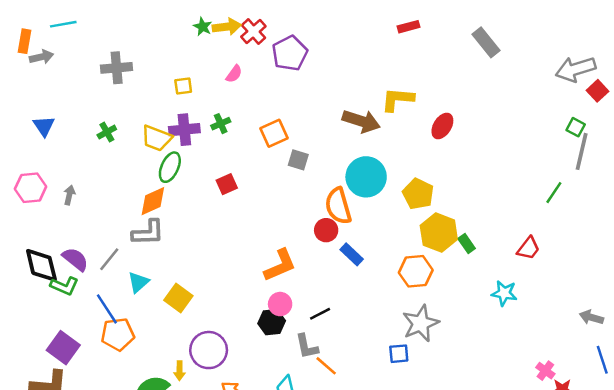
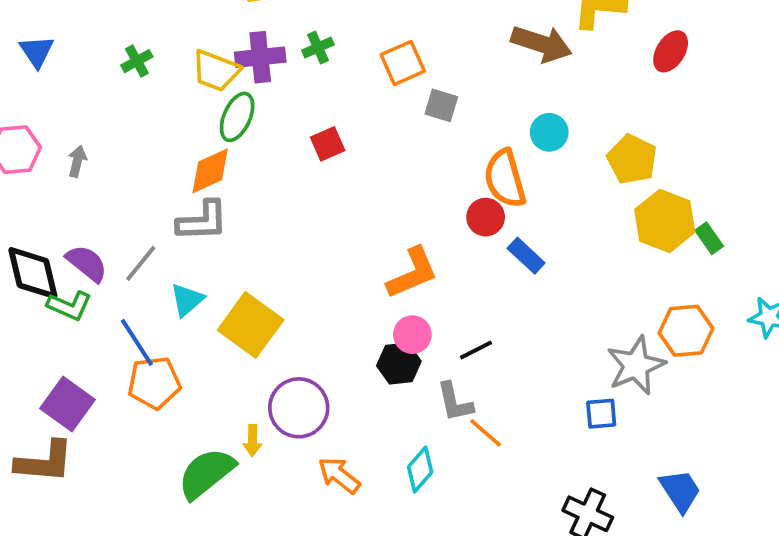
cyan circle: (366, 177) -> (549, 132), size x0.6
orange hexagon: (416, 271) -> (686, 331), moved
yellow square: (178, 298) -> (251, 325), size x1.4

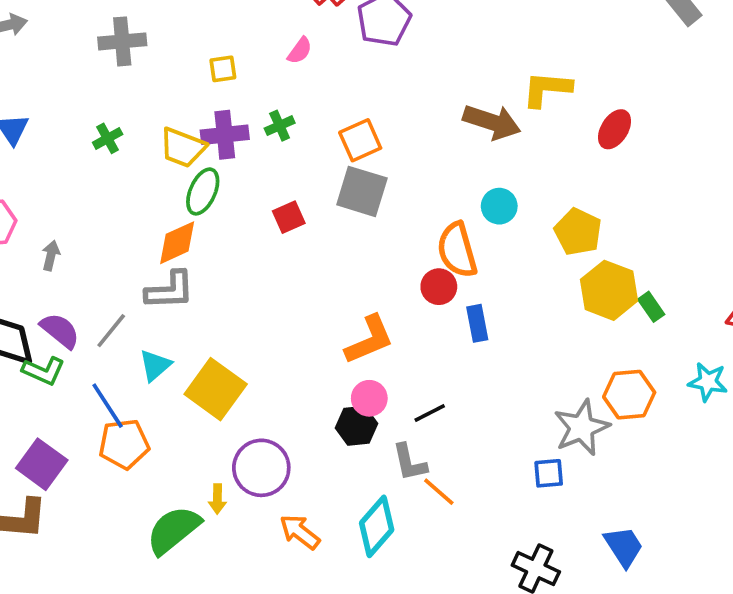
gray square: (441, 105) -> (362, 191), moved, size x1.6
gray arrow: (77, 161) -> (51, 256), moved
blue rectangle: (526, 256) -> (477, 323), turned 36
cyan diamond: (420, 469) -> (377, 526), size x1.4

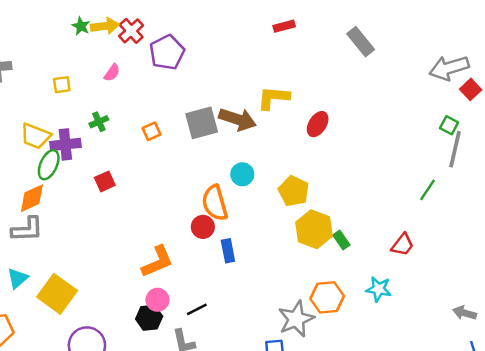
purple cross: (225, 135) -> (65, 144), moved
orange square: (360, 140) -> (151, 131), size x0.7
gray square: (362, 191) -> (202, 123), moved, turned -32

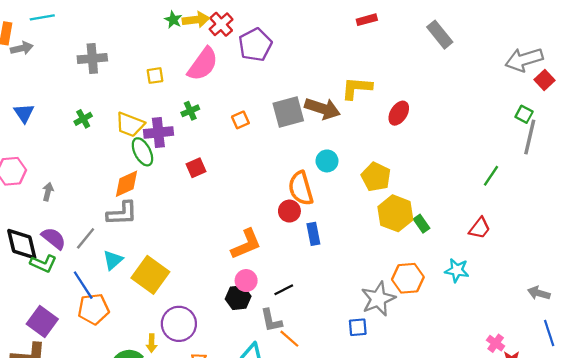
pink semicircle: (112, 73) -> (203, 64), size x2.0
green ellipse: (49, 165) -> (142, 152), turned -52
green line: (428, 190) -> (491, 176), moved

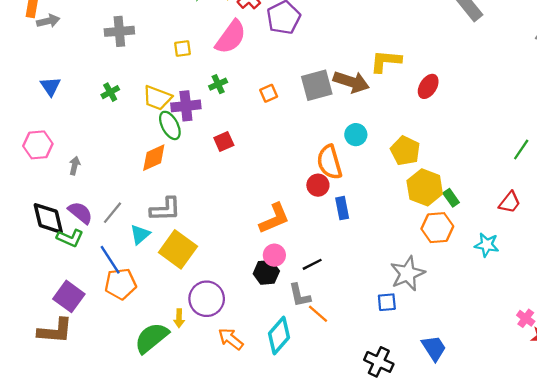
gray L-shape: (122, 213) -> (165, 209), moved
orange hexagon: (408, 278) -> (437, 228), moved

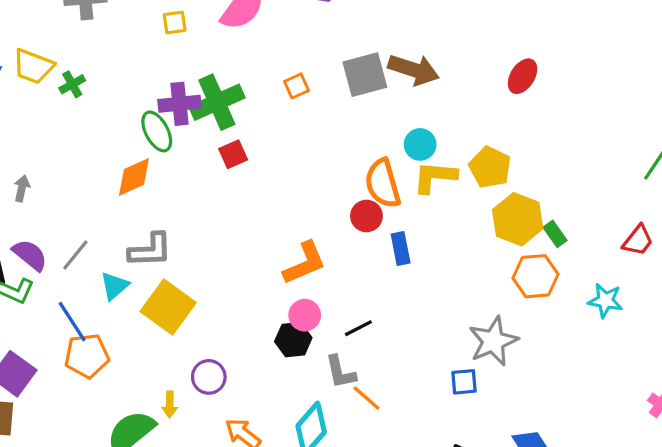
yellow L-shape: (386, 61) -> (435, 177), moved
green cross: (218, 84) -> (217, 102), moved, size x2.0
yellow trapezoid: (157, 98) -> (33, 66), moved
purple circle: (207, 299) -> (209, 377), size x0.7

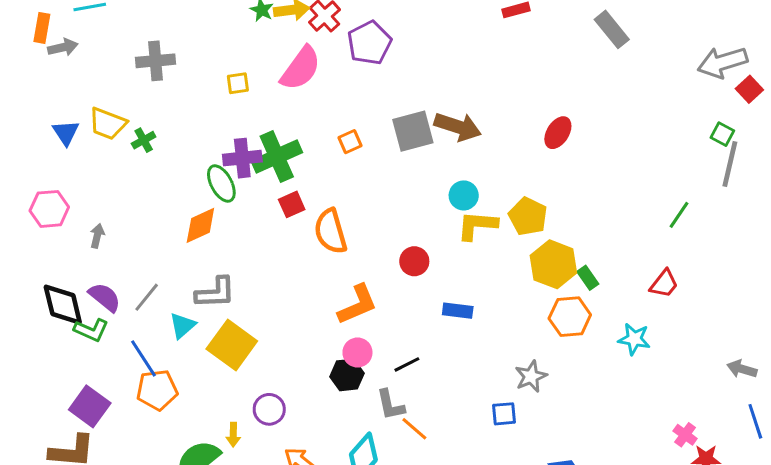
orange semicircle: (383, 183) -> (331, 231), moved
blue rectangle: (401, 249) -> (458, 311), moved, turned -72
gray star: (493, 341) -> (531, 376), size x0.7

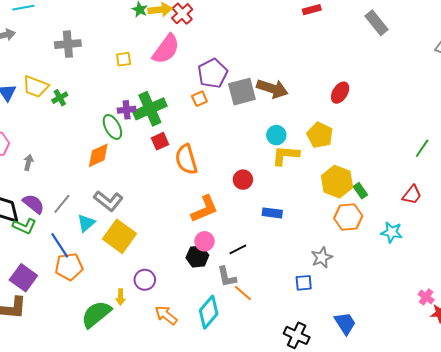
purple pentagon: (369, 43) -> (213, 73), moved
purple cross: (242, 158) -> (127, 110), size x0.7
yellow pentagon: (528, 216) -> (320, 135), moved
gray L-shape: (215, 293) -> (108, 201), turned 40

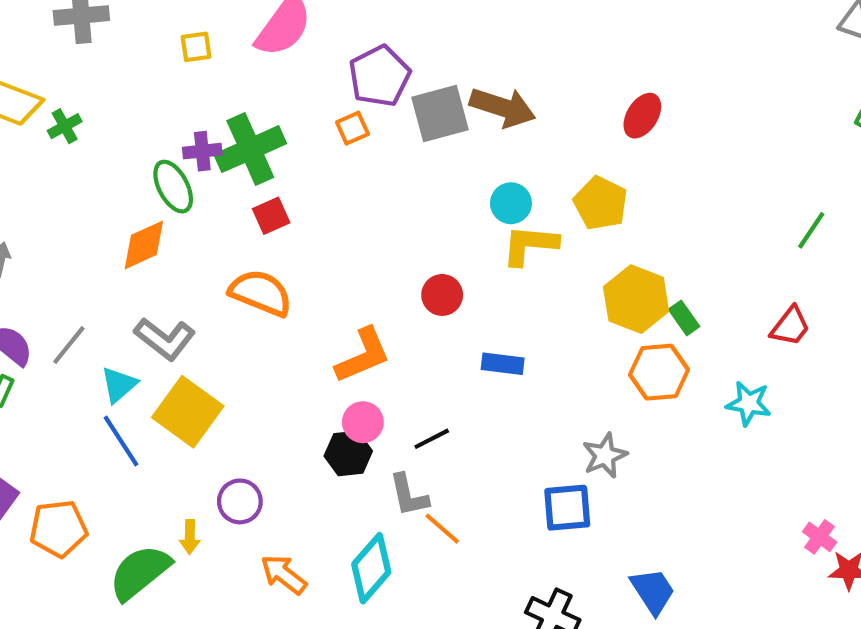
orange semicircle: (186, 159) -> (261, 293), moved, turned 128
blue line: (60, 245) -> (121, 441), moved
orange pentagon: (69, 267) -> (58, 529), moved
blue square: (304, 283) -> (567, 508), size x1.4

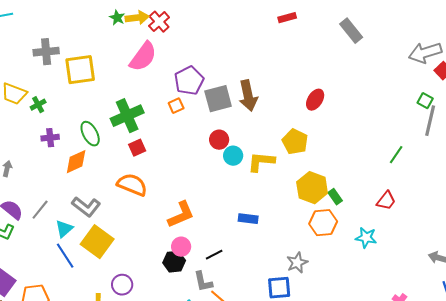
yellow square: (196, 47) -> (80, 70), moved, size x2.0
brown arrow: (503, 107) -> (248, 96), turned 60
purple cross: (202, 151) -> (50, 138), moved
cyan circle: (511, 203) -> (233, 156), moved
red circle: (442, 295) -> (219, 140), moved

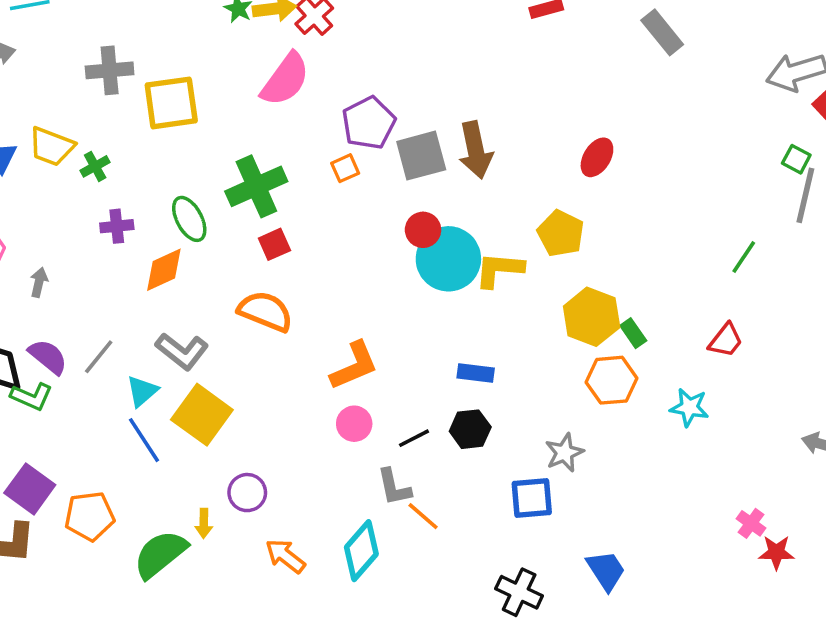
cyan circle: (233, 156) -> (448, 259), size x1.8
black hexagon: (174, 262) -> (470, 429), moved

